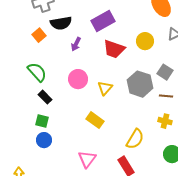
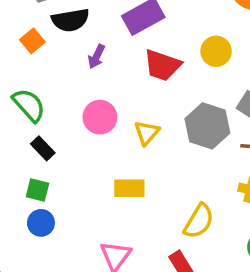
yellow rectangle: (95, 120) -> (129, 188), turned -36

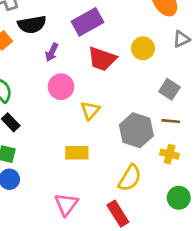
pink circle: (100, 117) -> (61, 87), moved
gray hexagon: (207, 126) -> (136, 130), moved

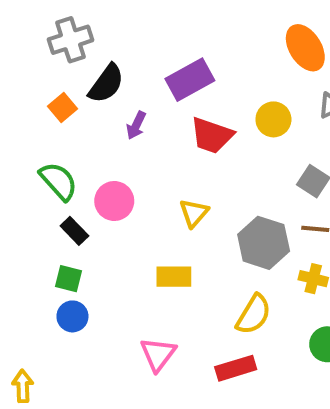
black semicircle: (32, 24) -> (106, 84), turned -44
pink circle: (61, 87) -> (114, 201), moved
red rectangle: (118, 214) -> (236, 368), turned -75

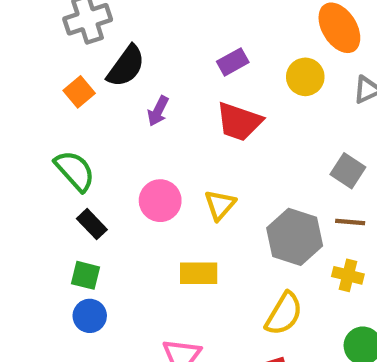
purple rectangle: (190, 80) -> (233, 62), moved, size x0.6
yellow circle: (273, 119) -> (305, 77), moved
pink circle: (114, 201) -> (160, 201), moved

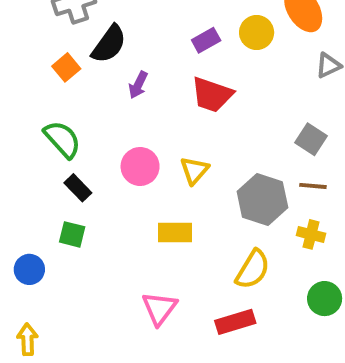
yellow circle: (305, 77) -> (257, 32), moved
blue circle: (90, 316) -> (29, 269), moved

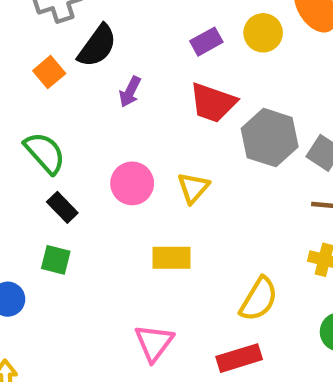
gray hexagon: (262, 200) -> (270, 138), moved

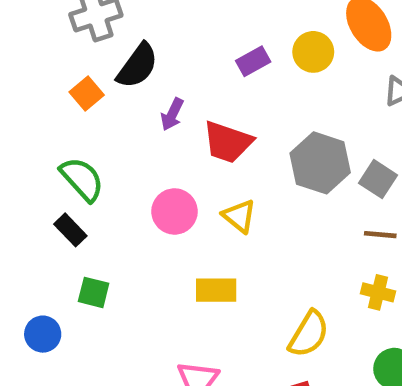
red trapezoid: (213, 103) -> (228, 142), moved
yellow triangle: (193, 188) -> (239, 216), turned -32
black rectangle: (62, 207) -> (70, 230), moved

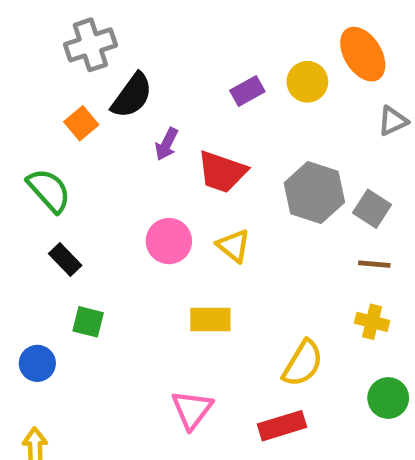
green semicircle: (82, 179) -> (49, 190), moved

